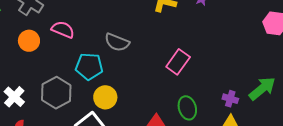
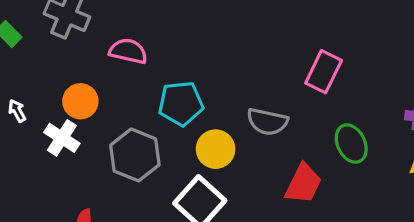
orange circle: (29, 41) -> (80, 101), moved
gray semicircle: (117, 42) -> (267, 122), moved
white cross: (14, 97) -> (62, 138), moved

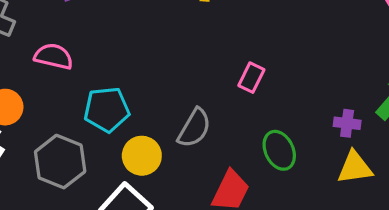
pink rectangle: (324, 72) -> (251, 78), size x0.7
gray semicircle: (267, 122) -> (194, 128), turned -72

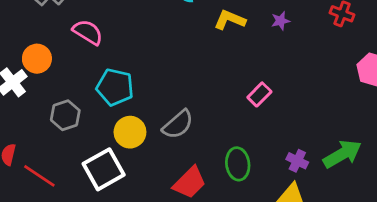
pink rectangle: (251, 78) -> (259, 94), moved
gray hexagon: (60, 162) -> (65, 115), size x0.7

